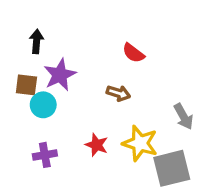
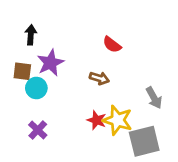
red star: (97, 145) -> (97, 120), moved
purple cross: (45, 155) -> (38, 130), turned -36

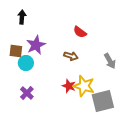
black arrow: (31, 35) -> (22, 17), moved
gray arrow: (154, 98) -> (110, 61), moved

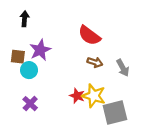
red semicircle: (80, 32) -> (89, 35), size x1.5
brown arrow: (71, 56) -> (95, 62), moved

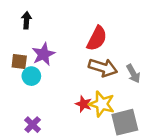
red semicircle: (89, 35) -> (97, 38), turned -100
brown arrow: (95, 62) -> (103, 68), size x1.6
purple cross: (30, 104) -> (33, 125), moved

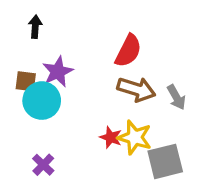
cyan circle: (31, 76) -> (42, 101), size x1.5

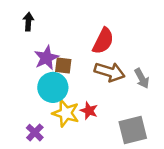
brown square: (26, 81) -> (63, 65), moved
cyan circle: (42, 101) -> (53, 87), moved
yellow star: (135, 137) -> (66, 113), moved

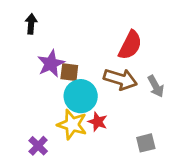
red semicircle: (103, 41) -> (130, 45), moved
cyan circle: (53, 87) -> (81, 96), moved
gray square: (133, 130) -> (146, 143), size x0.6

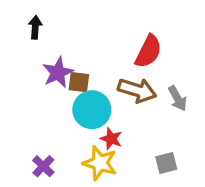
yellow star: (72, 125) -> (100, 163), moved

